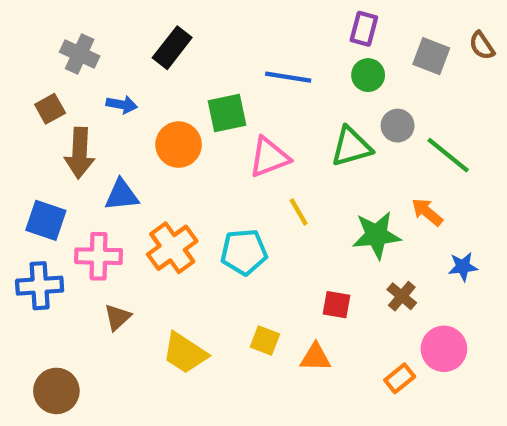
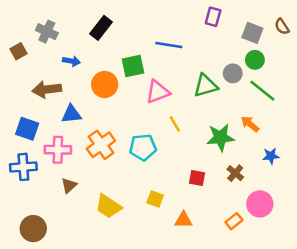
green circle: (368, 75) -> (255, 60), moved
brown square: (50, 109) -> (18, 51), moved
brown arrow: (80, 153) -> (47, 89), turned 80
orange triangle: (315, 357) -> (183, 220), moved

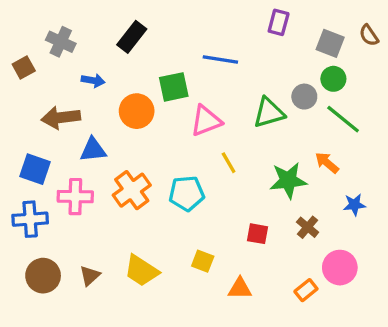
brown triangle: (69, 185) -> (90, 276), moved
brown circle: (33, 229) -> (43, 276), moved

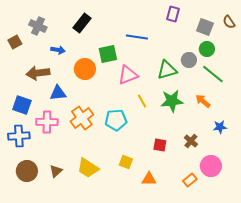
green star: (288, 180) -> (172, 101), moved

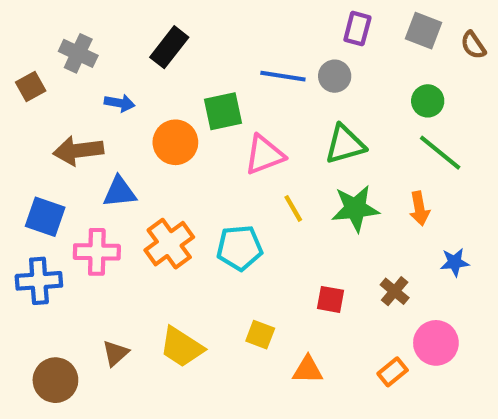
gray square: (205, 27) -> (424, 31), moved
gray circle: (189, 60) -> (335, 76), moved
orange arrow: (203, 101) -> (419, 208), turned -140
brown circle: (27, 171) -> (55, 380), moved

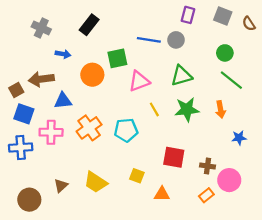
brown square: (31, 86) -> (16, 90), moved
brown cross: (395, 291) -> (207, 166), moved, turned -32
red square: (330, 299) -> (174, 157), size x1.5

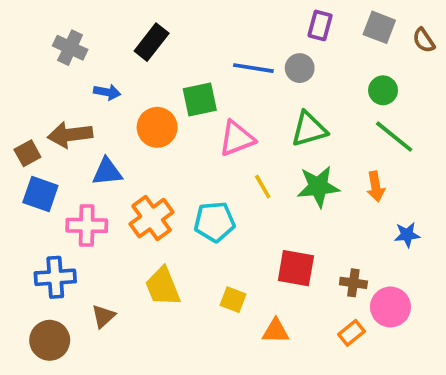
blue cross: (21, 147) -> (55, 277), moved
yellow trapezoid: (96, 182) -> (163, 287), moved, turned 35

